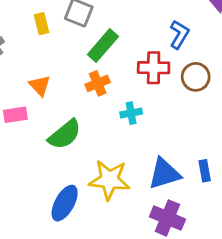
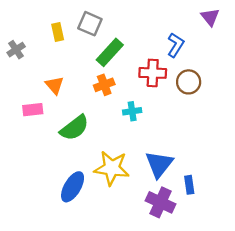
blue rectangle: (205, 171) -> (189, 185), moved
blue triangle: (164, 174) -> (159, 164), turned -36

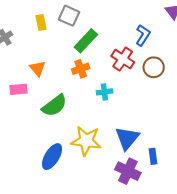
red cross: (153, 73) -> (123, 59), turned 30

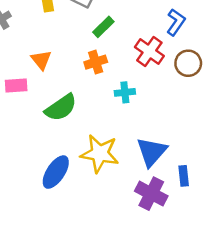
green rectangle: (86, 41) -> (103, 27), size x0.7

